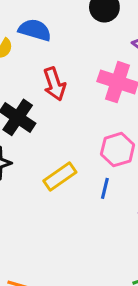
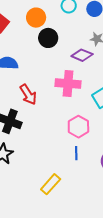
yellow rectangle: (60, 177) -> (51, 184), moved

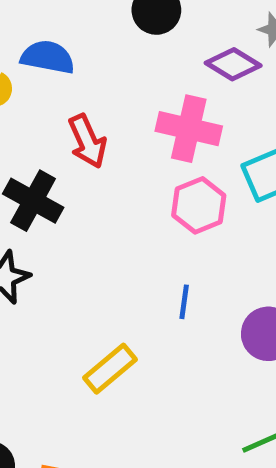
pink hexagon: (78, 127) -> (199, 205), moved

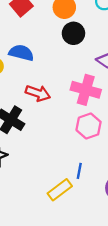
red arrow: (87, 141) -> (38, 93), turned -50
yellow rectangle: (110, 369) -> (60, 190), moved

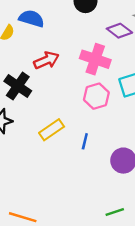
red arrow: (38, 93) -> (46, 60), turned -45
yellow rectangle: (60, 190) -> (52, 130), moved

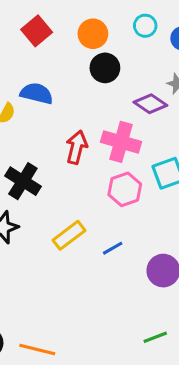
red arrow: (46, 60) -> (77, 147), moved, turned -50
blue line: (85, 141) -> (113, 248), turned 49

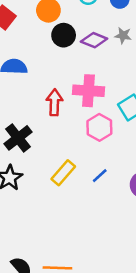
purple diamond: (150, 104) -> (94, 40), moved
black cross: (23, 181) -> (18, 138), turned 32

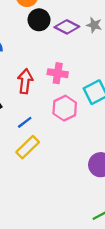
pink cross: (89, 91) -> (58, 73), size x0.7
blue line: (100, 176) -> (25, 122), moved

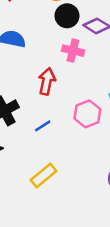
pink cross: (58, 73) -> (73, 51), moved
yellow rectangle: (28, 147) -> (44, 176), moved

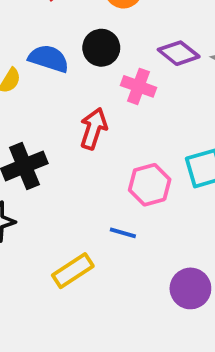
black circle: (67, 16) -> (101, 48), moved
blue line: (43, 126) -> (123, 233), moved, turned 42

